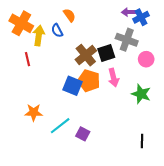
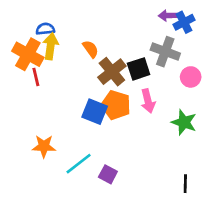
orange semicircle: (69, 15) -> (91, 49), moved
orange cross: (21, 23) -> (28, 54), moved
blue semicircle: (57, 31) -> (45, 29), moved, turned 112

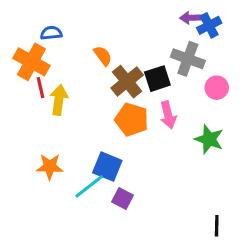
yellow arrow: (51, 46) -> (59, 100), moved
blue square: (95, 112) -> (107, 167), moved
black line: (185, 184) -> (217, 226), moved

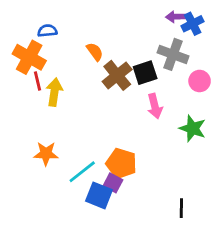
orange pentagon: (132, 120) -> (121, 163), moved
blue square: (107, 167) -> (99, 195), moved
black line: (217, 226) -> (181, 208), moved

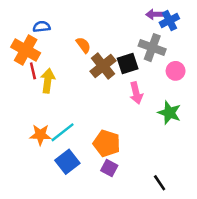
cyan line: (82, 172) -> (62, 132), moved
purple square: (113, 183) -> (109, 168), moved
blue square: (99, 195) -> (67, 162), moved, turned 30
black line: (181, 208) -> (160, 183), turned -35

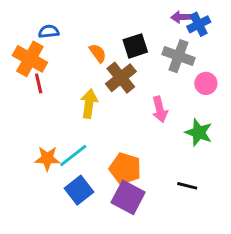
black square: (128, 64) -> (135, 46), moved
yellow arrow: (48, 81) -> (89, 104), moved
purple square: (109, 168) -> (128, 197), size x1.6
black line: (160, 183) -> (187, 186), moved, turned -42

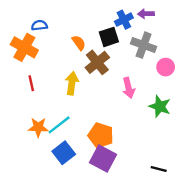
blue cross: (199, 24) -> (124, 20), moved
red line: (39, 83) -> (31, 83), moved
black line: (187, 186) -> (159, 169), moved

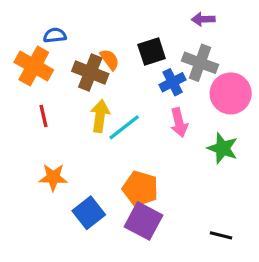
blue cross: (124, 20) -> (173, 82), moved
brown cross: (97, 62) -> (90, 72), moved, turned -30
pink circle: (166, 67) -> (231, 93), size x1.6
cyan line: (59, 125) -> (124, 127), moved

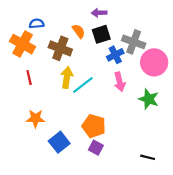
purple arrow: (203, 19) -> (99, 13), moved
orange semicircle: (110, 60) -> (79, 31), moved
purple square: (144, 221) -> (96, 148), size x0.6

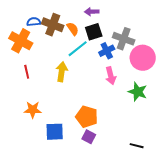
brown cross: (60, 48) -> (53, 25), moved
cyan line: (83, 85) -> (78, 49), moved
blue square: (59, 142) -> (55, 132), turned 36

